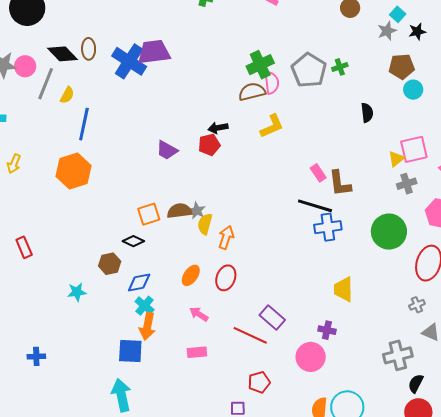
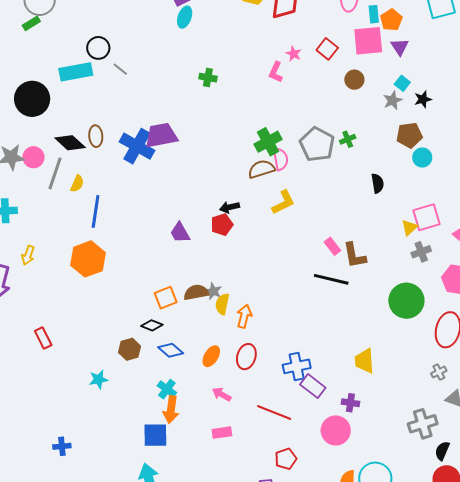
purple trapezoid: (167, 150) -> (180, 233), turned 35
blue cross: (328, 227) -> (297, 366), moved
blue diamond: (139, 282) -> (171, 350), moved, turned 55
purple rectangle: (272, 318) -> (313, 386), moved

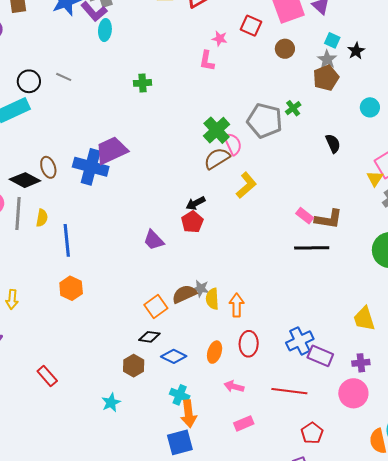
gray line: (120, 69) -> (64, 77), moved
brown pentagon: (409, 135) -> (326, 78), moved
brown L-shape: (355, 255) -> (329, 219), turned -56
orange hexagon: (88, 259) -> (71, 288), size x0.7

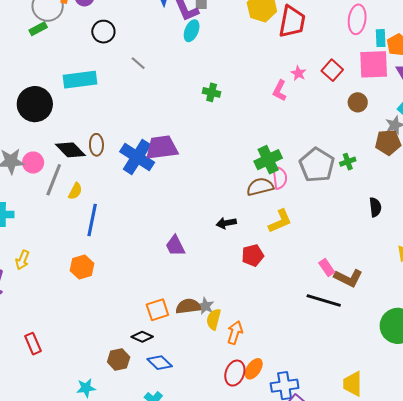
black circle: (29, 81) -> (103, 32), moved
red pentagon: (192, 222) -> (253, 255), moved
orange ellipse: (215, 352) -> (254, 369), moved

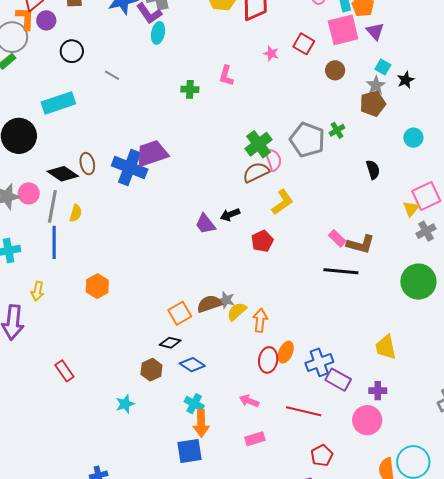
pink L-shape: (280, 91) -> (226, 76), moved
blue line: (92, 220) -> (54, 242), moved
purple trapezoid: (175, 246) -> (205, 224), moved
yellow semicircle: (214, 319) -> (237, 311), turned 45

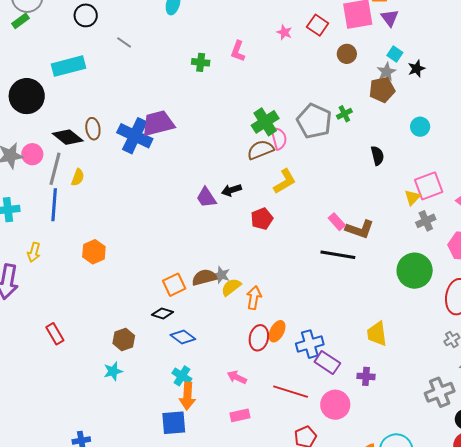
brown hexagon: (151, 370) -> (124, 339), moved
pink circle: (367, 420) -> (335, 405), moved

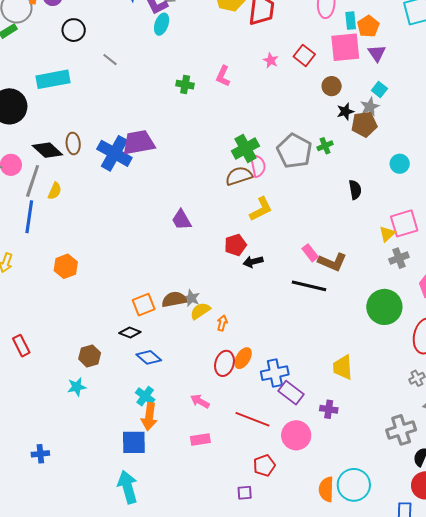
black star: (417, 69) -> (345, 111), moved
black arrow: (231, 190) -> (253, 262), moved
orange arrow: (254, 298) -> (222, 323), size x0.7

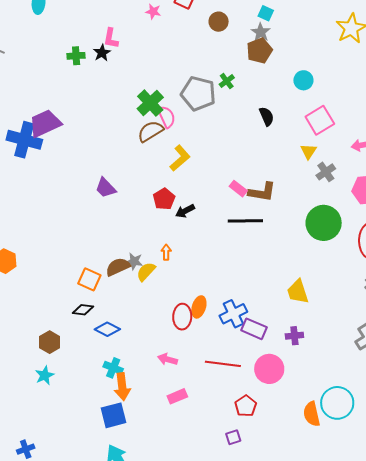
black star: (345, 111) -> (102, 53), moved
pink square: (404, 223) -> (320, 120), moved
orange square: (144, 305) -> (89, 279), turned -30
orange arrow: (222, 323) -> (166, 252), moved

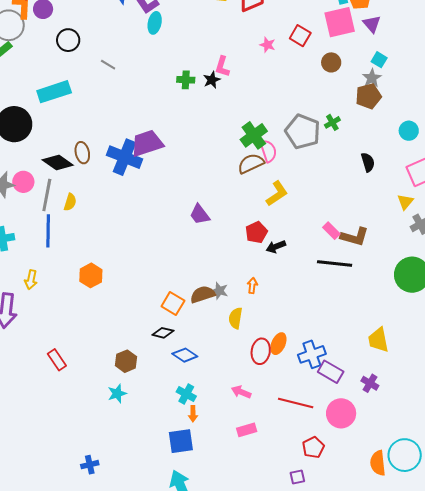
yellow semicircle: (146, 272) -> (235, 318), moved, turned -40
purple cross: (294, 336) -> (370, 383), turned 30
orange arrow: (122, 387) -> (193, 414), size x0.6

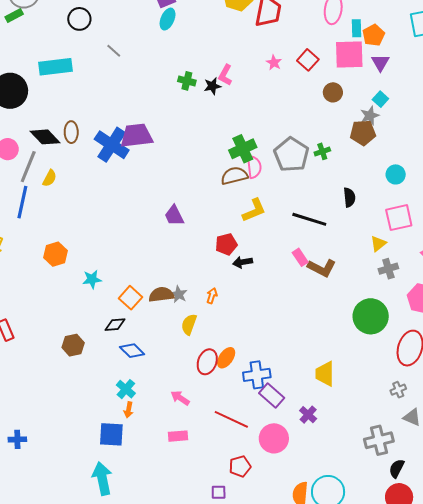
black line: (335, 263) -> (309, 219), moved
black diamond: (163, 333) -> (115, 325), turned -30
cyan star: (117, 394) -> (92, 279), moved

